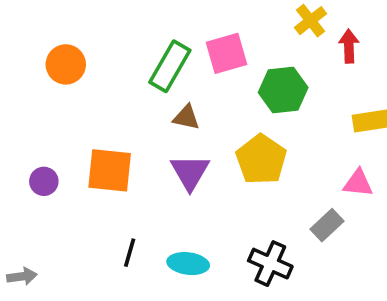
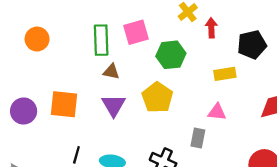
green rectangle: (170, 66) -> (101, 40), turned -32
purple circle: (44, 181) -> (24, 111), size x1.5
gray rectangle: (327, 225) -> (198, 138), turned -36

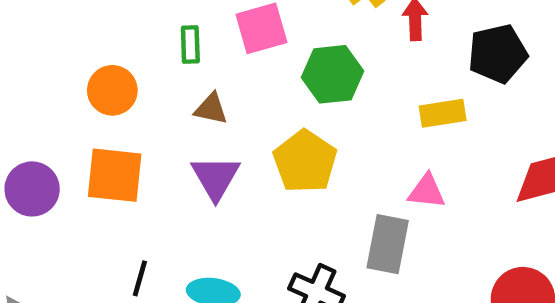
orange circle: (37, 39) -> (112, 90), moved
green rectangle: (101, 40) -> (190, 44), size x0.6
gray rectangle: (198, 138) -> (388, 244), size x1.4

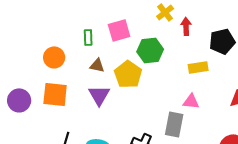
yellow pentagon: (305, 161) -> (128, 74), moved

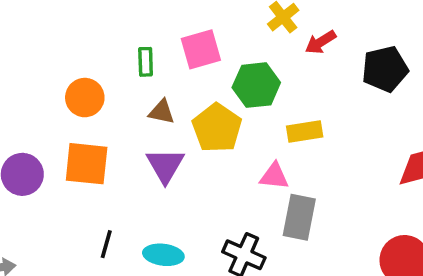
red arrow: (186, 26) -> (321, 42), turned -120
yellow rectangle: (198, 67) -> (305, 131), moved
pink triangle: (191, 101) -> (274, 176), moved

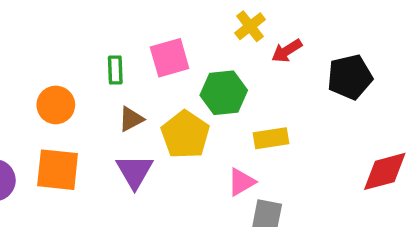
brown triangle: (162, 112) -> (131, 119), turned -40
pink triangle: (274, 176) -> (241, 182), turned -36

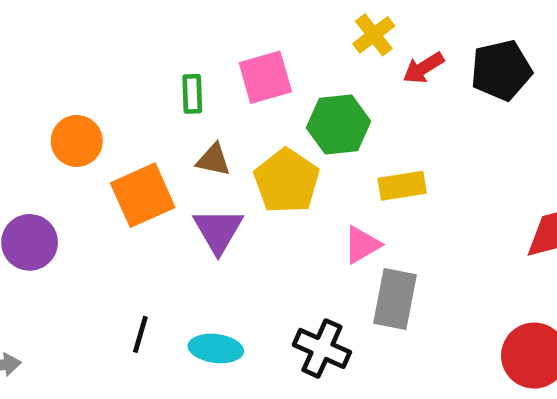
black pentagon: (350, 77) -> (501, 70), moved
orange circle: (56, 105) -> (77, 141), moved
brown triangle: (131, 119) -> (213, 160), turned 40
orange square: (58, 170) -> (143, 195), moved, turned -30

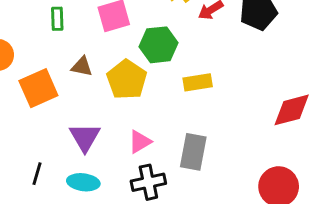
green rectangle: (192, 94) -> (57, 19), moved
purple triangle: (218, 231) -> (85, 137), moved
pink triangle: (362, 245) -> (140, 142), moved
black cross: (322, 348) -> (148, 182), turned -36

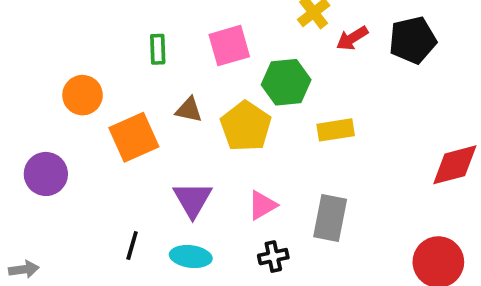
black cross: (148, 182) -> (273, 257), size x0.7

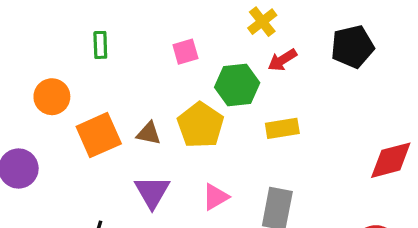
red arrow: (352, 38) -> (282, 60), moved
pink square: (229, 46) -> (185, 52), size x0.7
green rectangle: (158, 49) -> (100, 45), moved
brown triangle: (189, 110) -> (149, 133), moved

